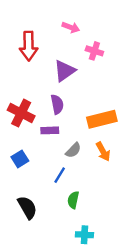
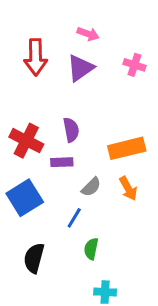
pink cross: (94, 51) -> (134, 65), moved
purple triangle: (65, 71) -> (80, 68), moved
blue square: (20, 159) -> (25, 198), size x1.6
black semicircle: (27, 207) -> (34, 258), turned -135

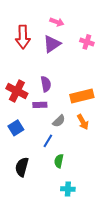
blue square: (25, 198) -> (16, 128), size x0.7

